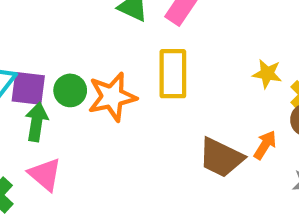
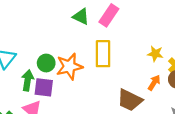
purple square: (28, 88) -> (44, 87), moved
orange arrow: (265, 145) -> (154, 83), moved

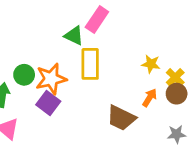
green triangle: (81, 17) -> (74, 36), moved
purple square: (44, 87) -> (48, 103), moved, turned 30

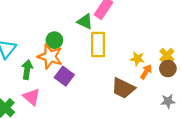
yellow star: (151, 64) -> (137, 59), moved
green circle: (24, 75) -> (54, 40), moved
orange star: (51, 79) -> (50, 57), moved, turned 30

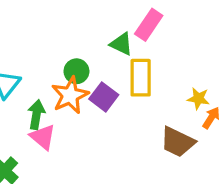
orange star: (50, 57) -> (70, 95), turned 30
purple square: (64, 76) -> (104, 97), moved
pink triangle: (32, 97) -> (43, 137), moved

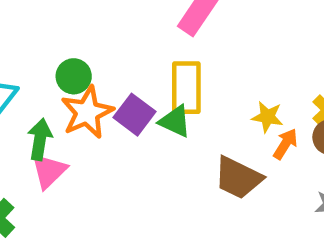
green triangle: (121, 44) -> (175, 121), moved
green circle: (76, 71) -> (74, 76), moved
pink triangle: (43, 137) -> (49, 171), turned 36

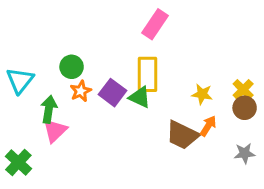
orange star: (87, 112) -> (81, 91), size x0.6
orange arrow: (285, 144) -> (208, 126), moved

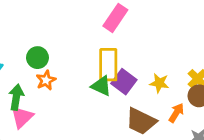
purple square: (113, 93) -> (124, 82), moved
orange arrow: (208, 126) -> (176, 113), moved

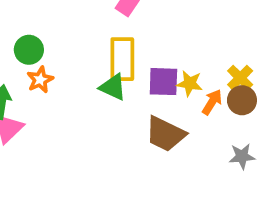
purple square: (124, 82) -> (163, 82), moved, turned -35
orange arrow: (176, 113) -> (212, 102), moved

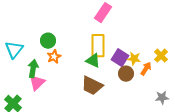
purple square: (163, 82) -> (120, 58), turned 30
brown circle: (242, 100) -> (126, 74), moved
brown trapezoid: (165, 134) -> (92, 86), moved

